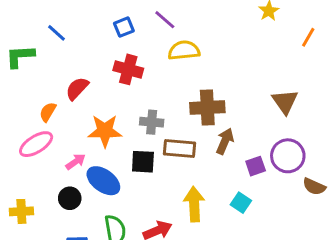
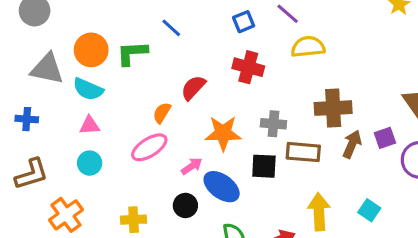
purple square: (256, 166) -> (385, 138), moved

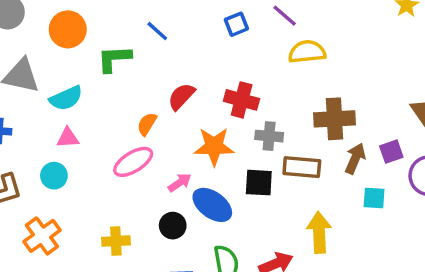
orange circle: (91, 50) -> (68, 29), moved
red cross: (248, 67) -> (242, 100), moved
cyan semicircle: (88, 89) -> (66, 98), turned -48
cyan circle: (90, 163) -> (54, 176), moved
cyan square: (369, 210) -> (374, 198), moved, turned -30

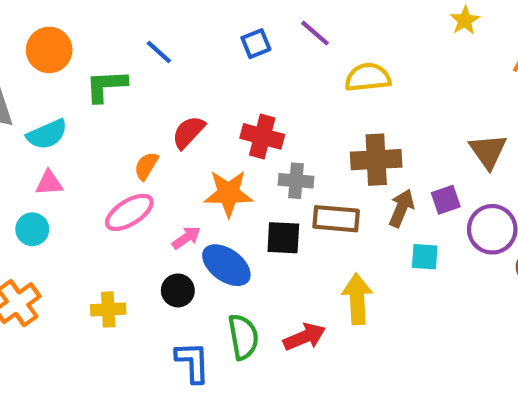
yellow semicircle: (307, 52) -> (368, 77), moved

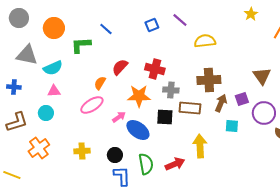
black circle: (178, 290) -> (115, 155), moved

